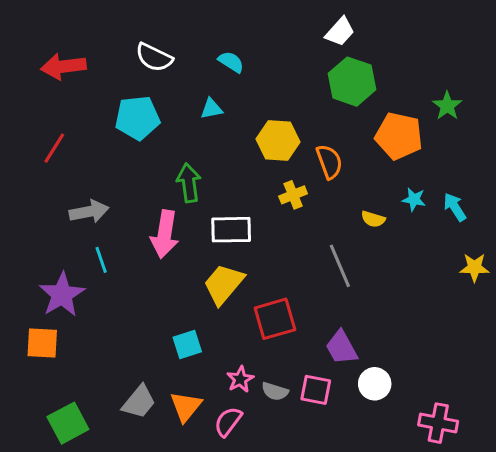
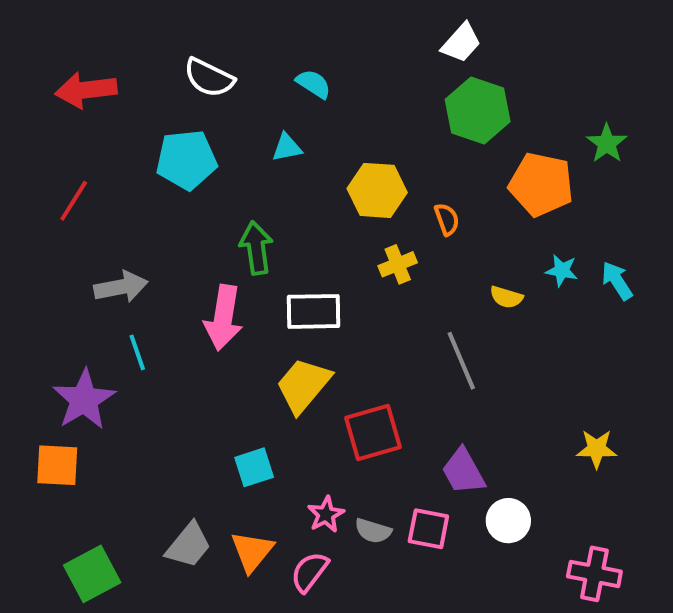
orange semicircle: (329, 162) -> (447, 219), size x0.7
yellow star: (474, 267) -> (597, 449), moved

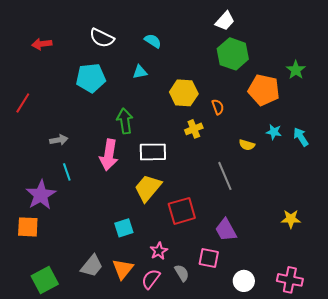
red arrow: (86, 90) -> (42, 44), size x0.7
red line: (74, 201) -> (23, 103), moved
gray arrow: (121, 287) -> (59, 140), size x0.7
white circle: (508, 521) -> (244, 281), moved
gray semicircle: (373, 531) -> (182, 273), moved, turned -138

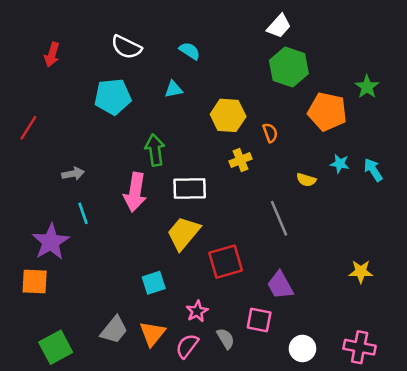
red arrow: (42, 44) -> (52, 55), turned -66

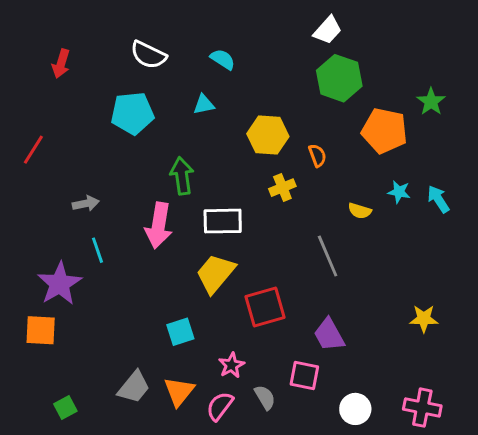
green square: (56, 347) -> (65, 408), size x0.6

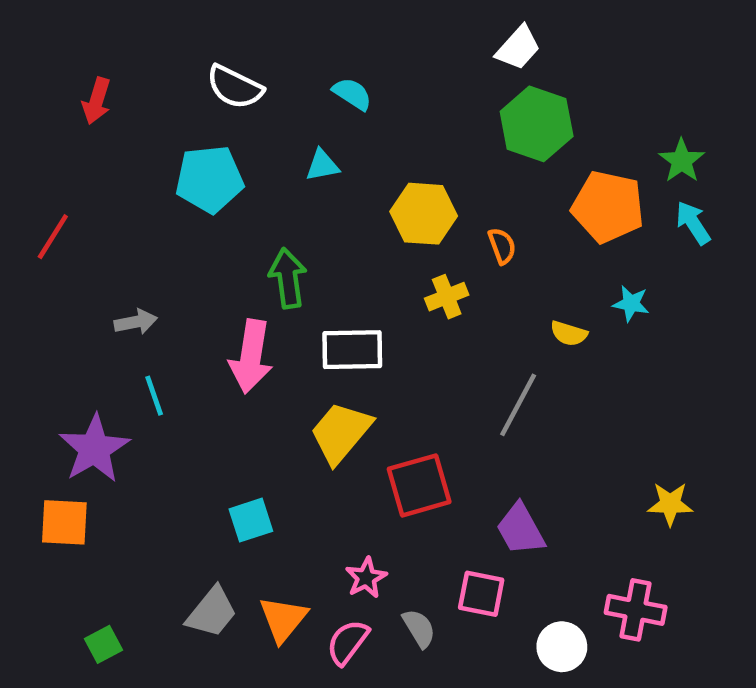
cyan arrow: (438, 199) -> (693, 223), moved
gray line: (328, 256) -> (518, 405), turned 51
cyan square: (180, 332) -> (251, 520), moved
pink cross: (422, 408) -> (636, 610), moved

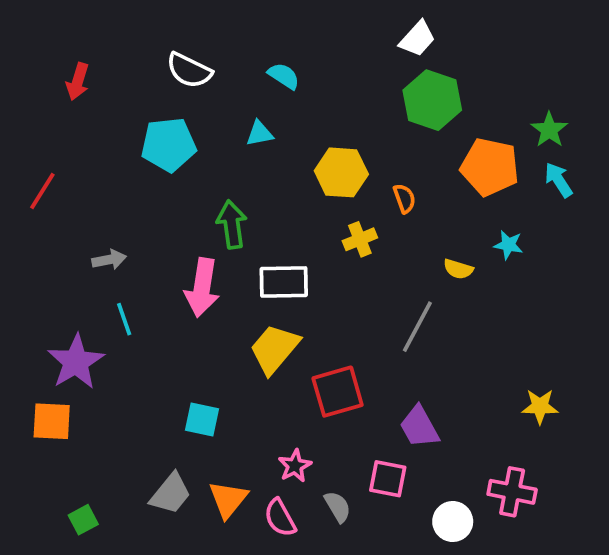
cyan square: (251, 520) -> (202, 419), turned 30
pink semicircle: (348, 642) -> (280, 518), turned -66

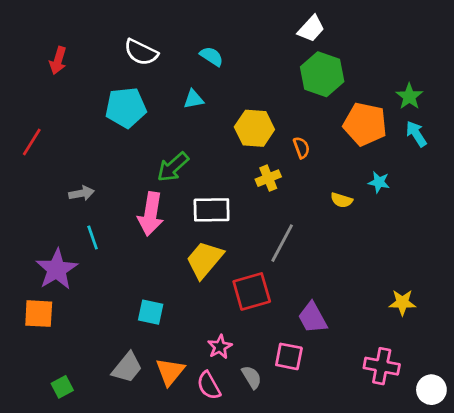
green arrow: (232, 224) -> (173, 167), turned -124
gray line: (417, 327) -> (282, 243), moved
white circle: (453, 521) -> (431, 390), moved

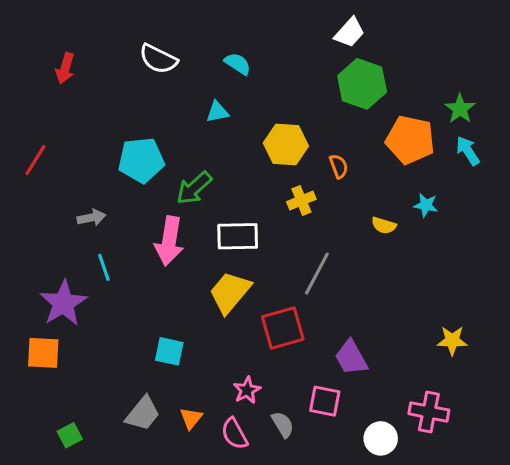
cyan pentagon: (126, 108) -> (141, 160), moved
orange triangle: (170, 372) -> (191, 418), size x0.7
white circle: (431, 390) -> (381, 438), moved

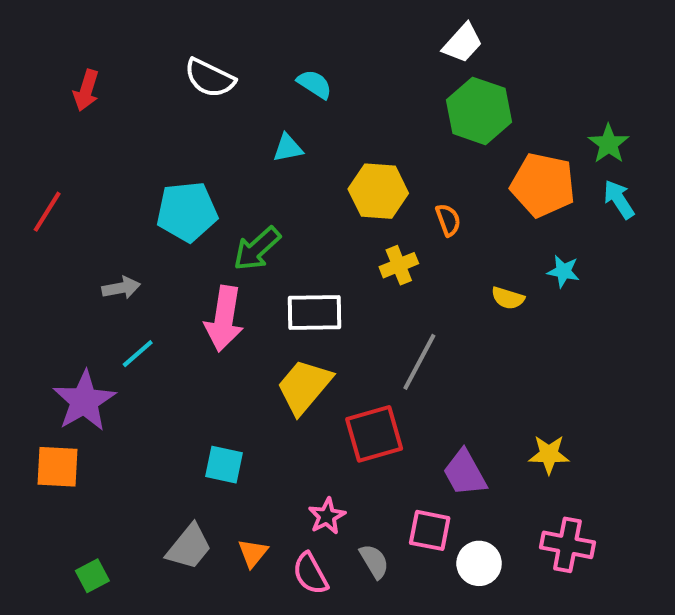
cyan line: (104, 267) -> (138, 354), turned 68
yellow star: (452, 340) -> (549, 454), moved
white circle: (381, 438) -> (479, 563), moved

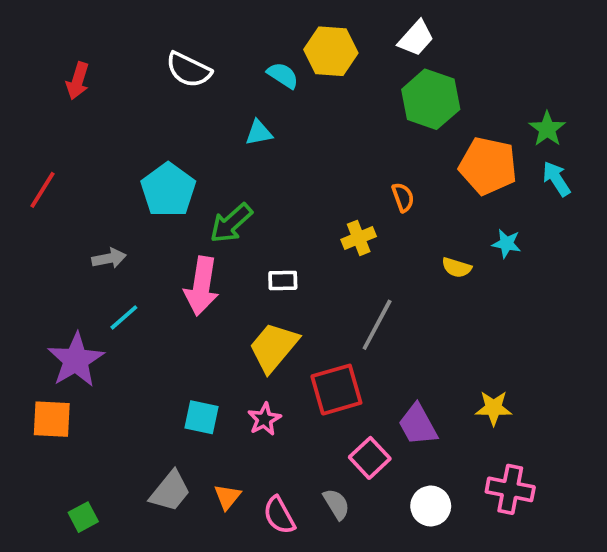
yellow hexagon: (378, 191) -> (331, 51), moved
cyan pentagon: (187, 212) -> (168, 190), turned -30
white rectangle: (315, 312) -> (283, 280), size x0.6
pink star: (327, 516) -> (264, 419), moved
pink square: (430, 530) -> (370, 458), moved, turned 36

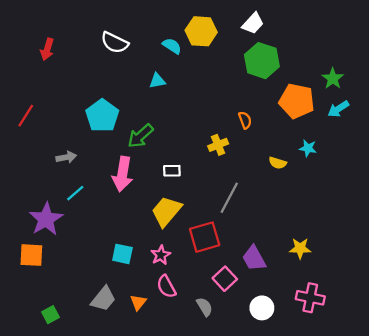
cyan arrow: (556, 179) -> (338, 109), turned -90
pink semicircle: (279, 515) -> (166, 287), moved

